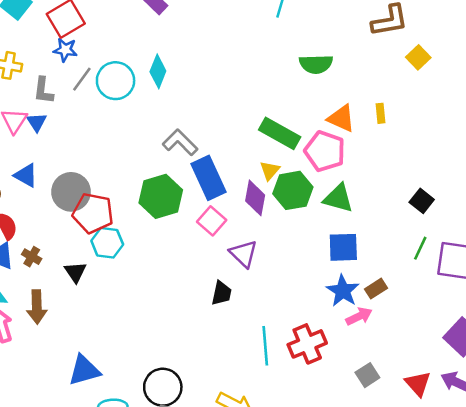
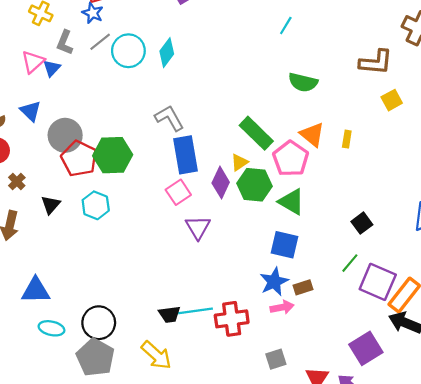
green hexagon: (161, 196) -> (113, 155), moved
cyan hexagon: (107, 243) -> (96, 205), moved
black trapezoid: (221, 293) -> (170, 314), moved, turned 55
cyan line: (265, 346) -> (195, 311), turned 72

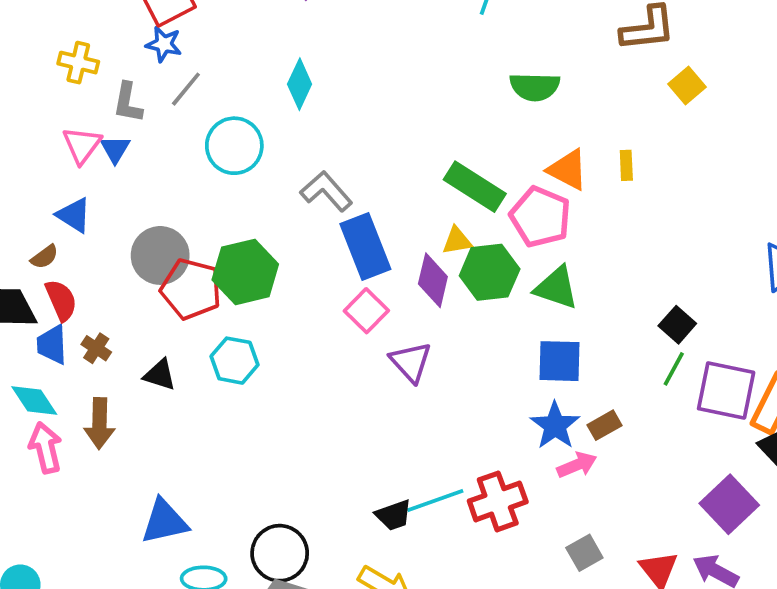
cyan circle: (128, 51) -> (234, 146), moved
blue triangle: (30, 111) -> (74, 215), moved
yellow triangle: (239, 162) -> (457, 241), turned 36
black triangle: (51, 205) -> (160, 375), turned -42
black square: (362, 223) -> (677, 325), moved

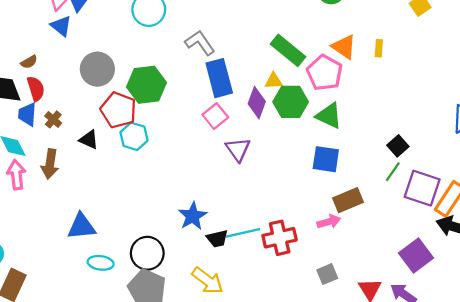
blue triangle: (74, 215) -> (61, 26), moved
red pentagon: (191, 289) -> (118, 110), moved
brown rectangle: (605, 425) -> (348, 200), size x1.5
blue star: (555, 426) -> (193, 216), moved

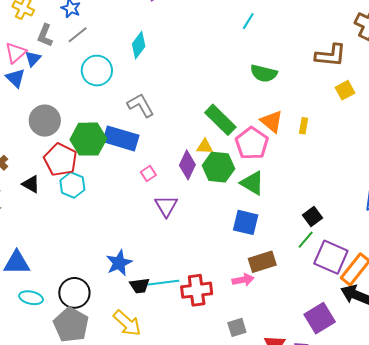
blue rectangle: (219, 78) -> (121, 138), moved, turned -64
pink square: (215, 116) -> (148, 174), size x0.7

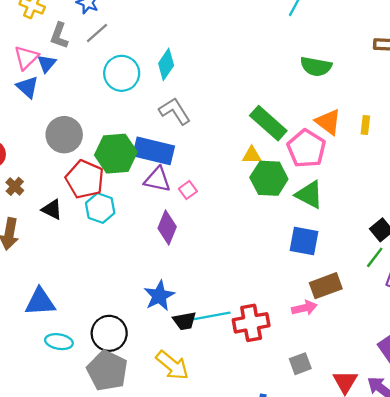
cyan diamond: (139, 45) -> (166, 64), moved
purple diamond: (187, 165) -> (167, 227), moved
purple triangle: (166, 206) -> (157, 179), moved, turned -45

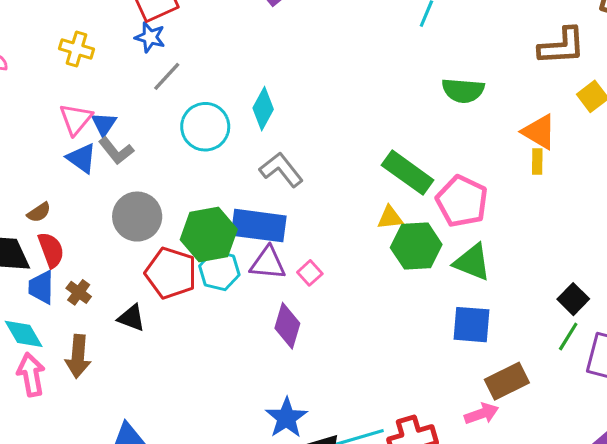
gray L-shape: (59, 36) -> (116, 151), moved, turned -52
orange triangle: (328, 122) -> (539, 132), moved
cyan hexagon: (100, 208) -> (219, 270), moved

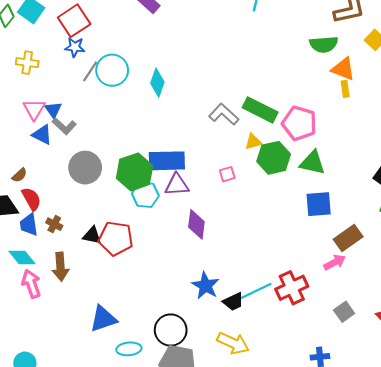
green semicircle: (463, 90) -> (324, 44), moved
cyan circle: (205, 127) -> (112, 70), moved
gray L-shape: (281, 170) -> (224, 114), moved
red pentagon: (171, 273) -> (116, 238), moved
pink square: (310, 273) -> (227, 174), moved, turned 35

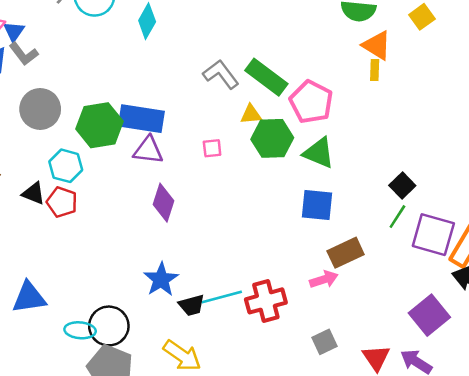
cyan hexagon: (145, 195) -> (66, 166), moved
red pentagon: (116, 238) -> (62, 202), size x0.7
cyan ellipse: (129, 349) -> (80, 330), moved

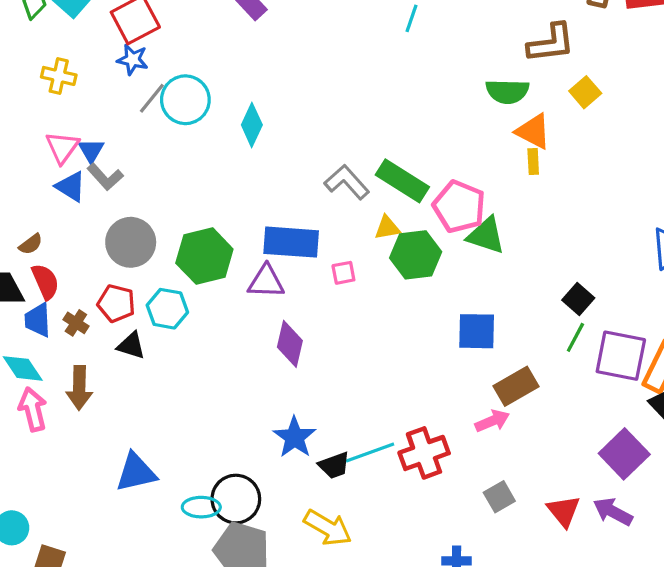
blue rectangle: (141, 119) -> (291, 242), moved
green triangle: (319, 153) -> (486, 235), moved
red pentagon: (62, 202) -> (116, 303), moved

